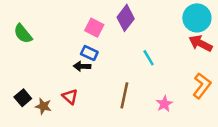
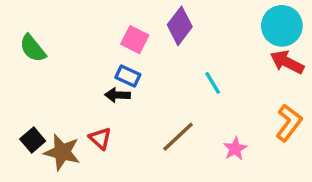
brown line: (124, 95) -> (178, 137), turned 35
brown star: (43, 106) -> (62, 152), size x1.5

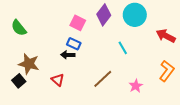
cyan circle: (282, 26) -> (135, 15), moved
brown star: (62, 152) -> (29, 64), moved

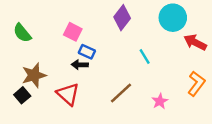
cyan circle: (135, 15) -> (173, 18), moved
pink square: (78, 23) -> (73, 32), moved
brown star: (29, 64) -> (34, 75), turned -30
red triangle: (58, 80) -> (68, 94), size x1.5

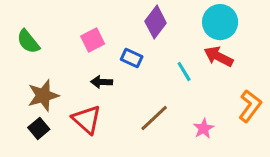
pink square: (73, 32) -> (93, 40), turned 36
red arrow: (195, 42) -> (219, 57), moved
blue rectangle: (87, 52) -> (132, 58), moved
black square: (22, 95) -> (39, 128), moved

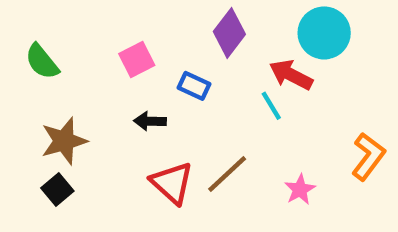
red arrow: (219, 57) -> (291, 75), moved
red triangle: (87, 119) -> (172, 183), moved

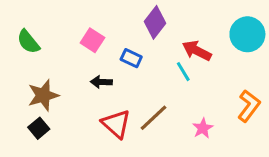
cyan circle: (324, 33) -> (247, 34), moved
pink square: (137, 59) -> (92, 40), turned -30

